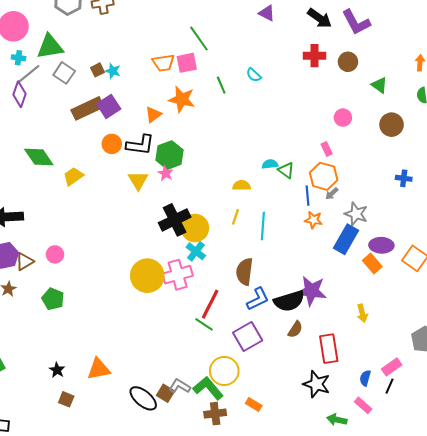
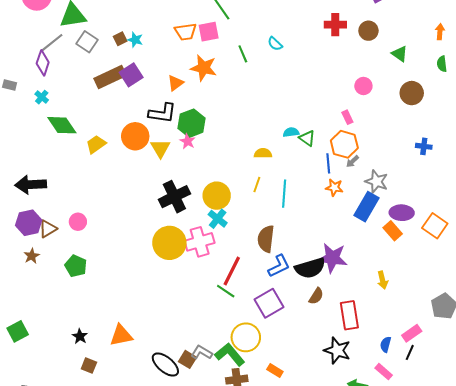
cyan cross: (19, 58) -> (42, 97), moved, turned 32
orange circle: (112, 144) -> (135, 136), moved, size x1.4
black cross: (175, 220) -> (174, 197), moved

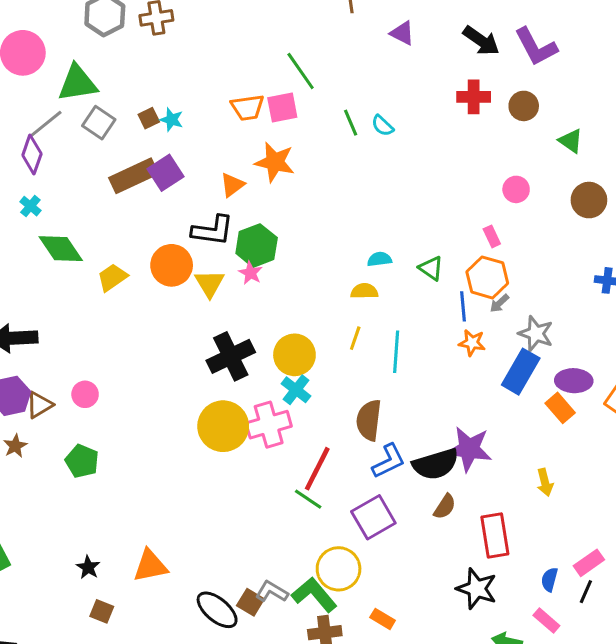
green line: (243, 54) -> (351, 123), moved
cyan semicircle: (291, 132) -> (379, 259), moved

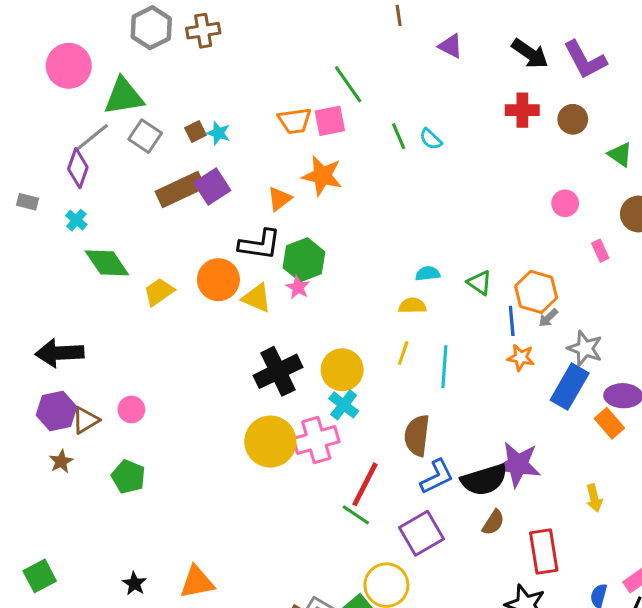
pink rectangle: (492, 236) -> (600, 251), moved
yellow triangle: (209, 284) -> (257, 298), turned -36

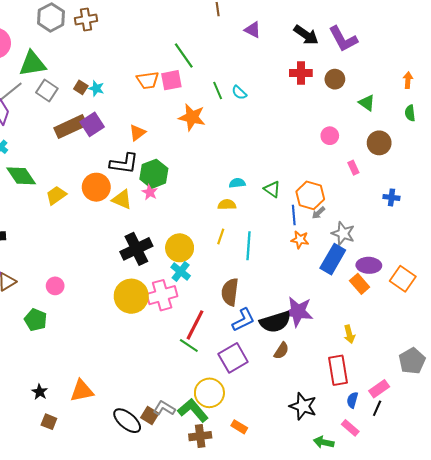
brown square: (196, 132) -> (81, 87), turned -32
orange star: (322, 176) -> (192, 117), moved
pink circle: (131, 409) -> (55, 286), moved
red rectangle: (544, 552) -> (338, 370), moved

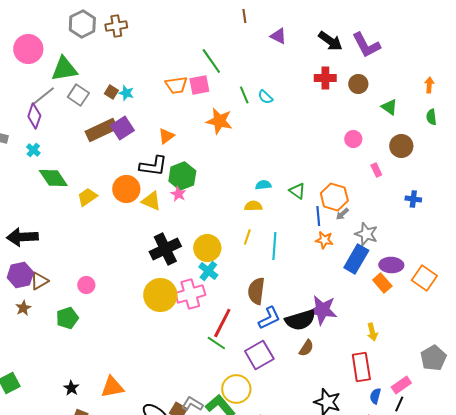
green pentagon: (36, 320) -> (67, 318), turned 30

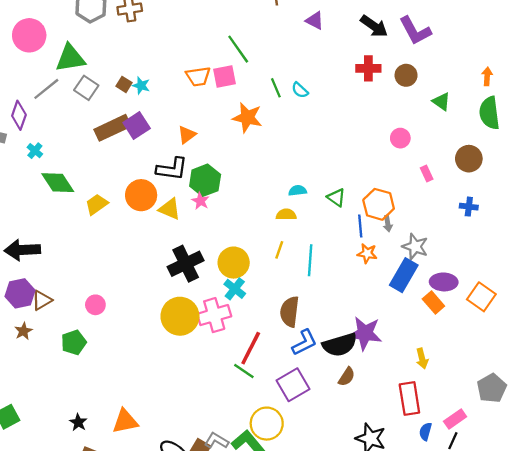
purple diamond: (34, 116) -> (19, 115), moved
green semicircle: (431, 117) -> (489, 113), size x1.8
brown circle: (401, 146) -> (469, 159), moved
gray arrow: (342, 214) -> (388, 224), turned -56

